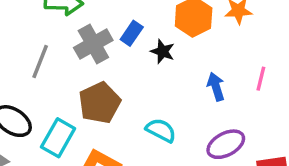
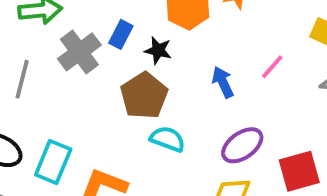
pink line: (261, 79) -> (272, 67), turned 35
brown pentagon: (100, 103) -> (144, 96), moved

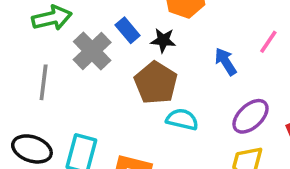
blue rectangle: (121, 34) -> (128, 30), turned -60

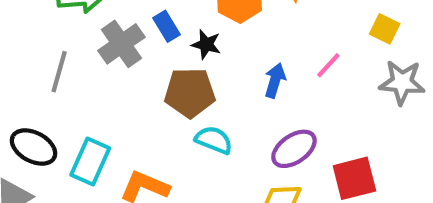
blue arrow: (226, 62) -> (275, 80), turned 40
brown pentagon: (156, 83) -> (190, 93), turned 30

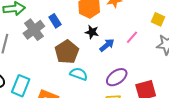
black star: (206, 44) -> (92, 32), moved
blue arrow: (275, 80) -> (107, 45), turned 35
brown pentagon: (190, 93) -> (67, 52), turned -30

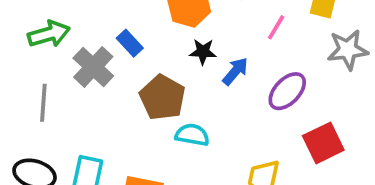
pink line: (132, 37) -> (276, 27), moved
purple ellipse: (117, 77) -> (287, 91), moved

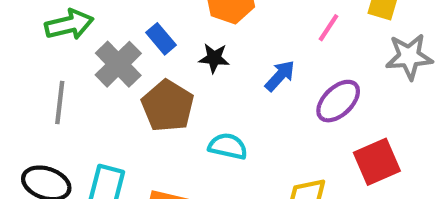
black star: (203, 52) -> (214, 58), moved
brown pentagon: (162, 97) -> (168, 106), moved

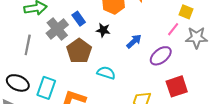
pink line: (329, 28) -> (173, 29), moved

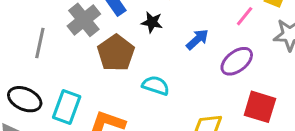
pink line: (173, 29) -> (245, 16), moved
red square: (177, 86) -> (260, 107), turned 35

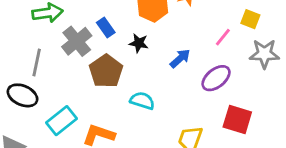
black ellipse: (25, 99) -> (23, 95), moved
cyan rectangle: (67, 107) -> (61, 121), turned 32

